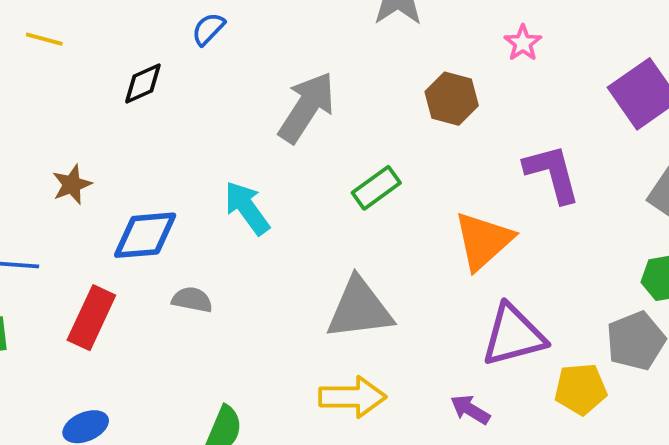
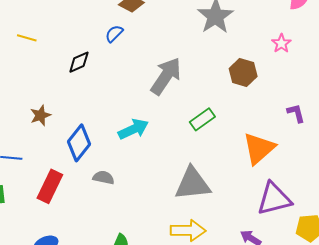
purple L-shape: (552, 173) -> (296, 113), size x0.6
cyan arrow: (247, 208) -> (133, 129), turned 100
blue diamond: (145, 235) -> (79, 143), turned -48

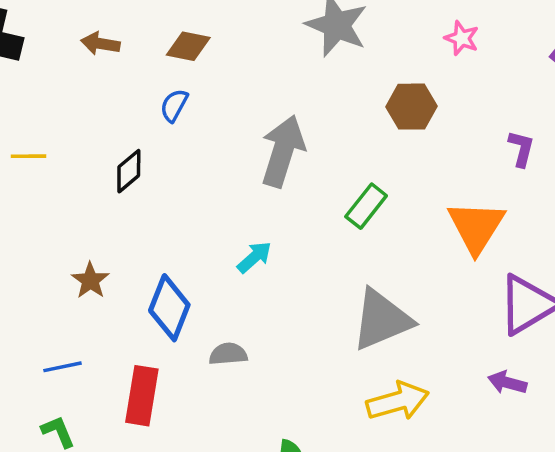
purple L-shape: (296, 113) -> (521, 149), turned 45
cyan arrow: (133, 129) -> (254, 257), size x0.7

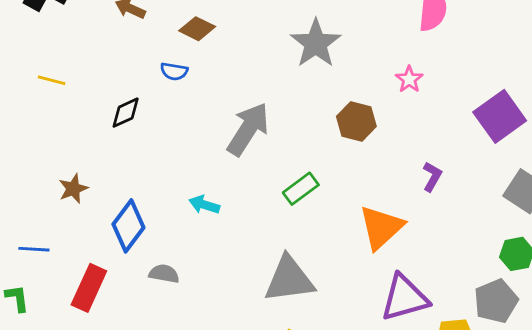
blue semicircle: (174, 105) -> (174, 71), turned -124
cyan arrow: (254, 257) -> (204, 205), turned -136

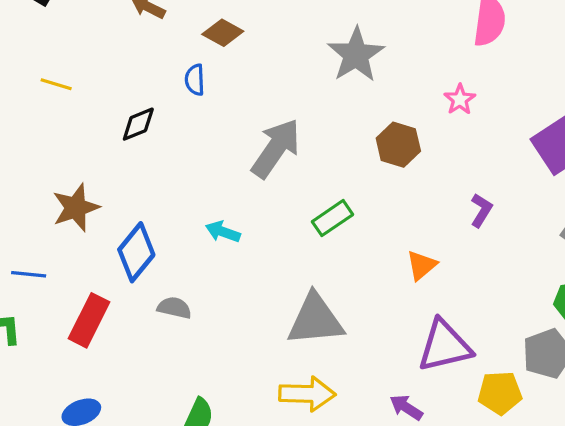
blue semicircle: (174, 71) -> (195, 80), turned 76
brown star: (73, 189) -> (76, 208), size x1.4
orange triangle: (381, 227) -> (422, 265), size x0.6

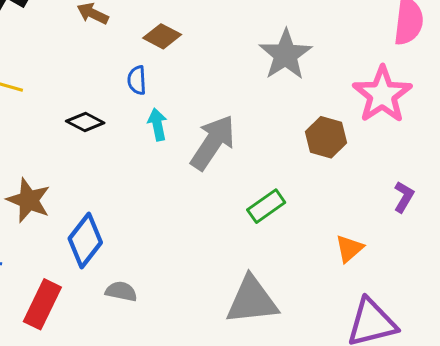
pink star: (460, 99) -> (382, 95), size x2.0
black diamond: (138, 124) -> (85, 122), turned 51
brown star: (76, 208) -> (29, 200), turned -30
cyan arrow: (223, 232) -> (157, 125), moved, turned 60

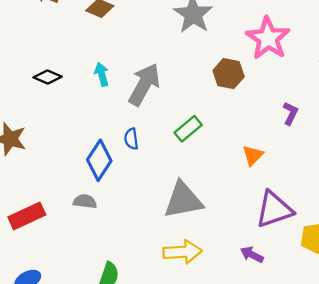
blue semicircle: (137, 80) -> (131, 139), moved
blue diamond: (85, 241) -> (99, 160), moved
red rectangle: (42, 304) -> (27, 216), turned 44

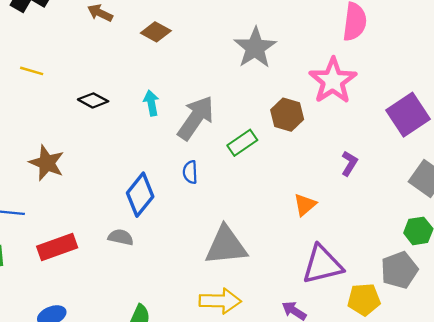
green rectangle: (188, 129) -> (242, 143), moved
blue semicircle: (131, 139) -> (190, 172), moved

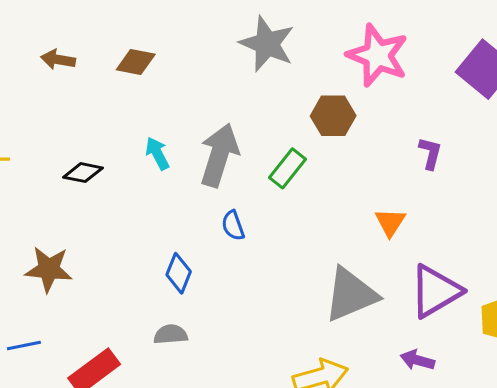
blue diamond: (140, 195) -> (179, 273), size x0.7
gray triangle: (226, 246) -> (351, 295), moved

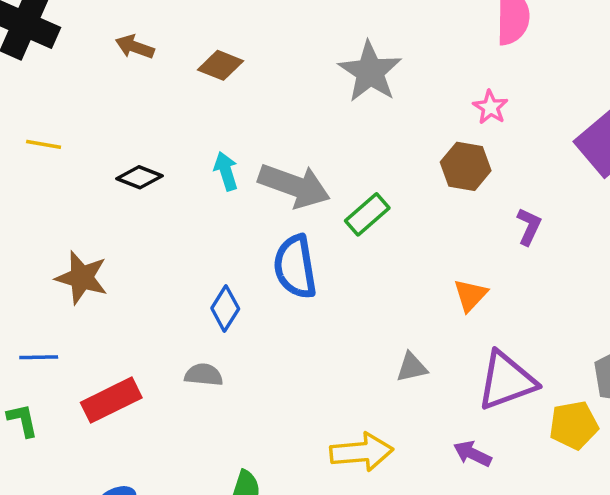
pink star: (378, 55) -> (490, 107), size x0.5
brown hexagon: (333, 116) -> (466, 166), moved
gray arrow: (219, 155) -> (294, 186), turned 82
blue semicircle: (233, 226) -> (295, 267), size x1.8
gray triangle: (351, 295) -> (412, 367), size x0.5

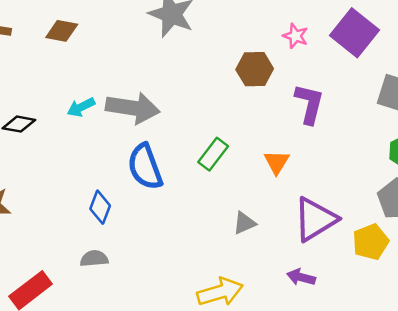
pink star: (490, 107) -> (295, 36), moved
cyan arrow: (226, 171) -> (81, 107), turned -88
green rectangle: (367, 214) -> (213, 154), moved
purple L-shape: (529, 226) -> (309, 104), size x1.5

